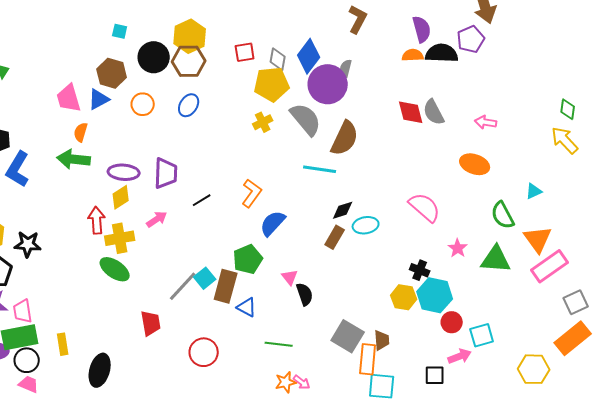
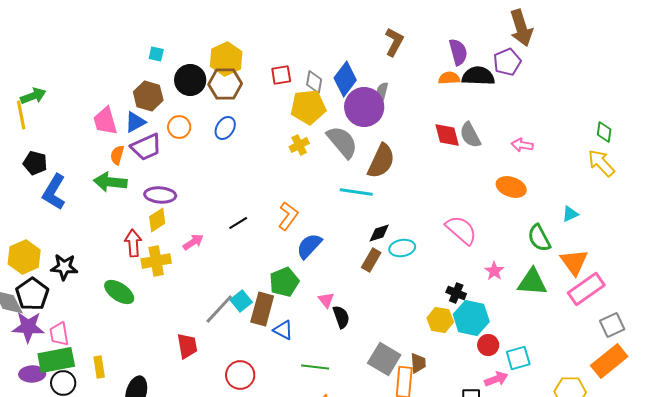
purple trapezoid: (166, 173) -> (146, 147), moved, turned 64
green ellipse: (115, 269) -> (119, 292), moved

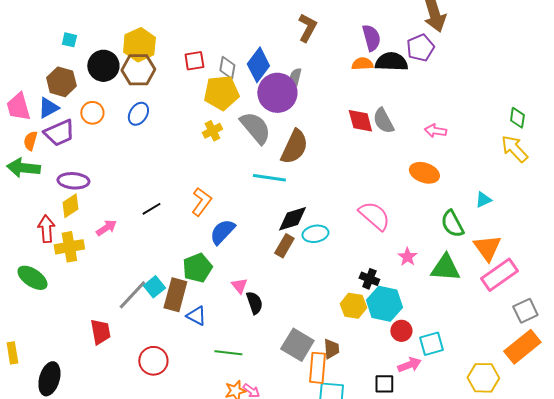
black diamond: (379, 233) -> (292, 219), size x1.4

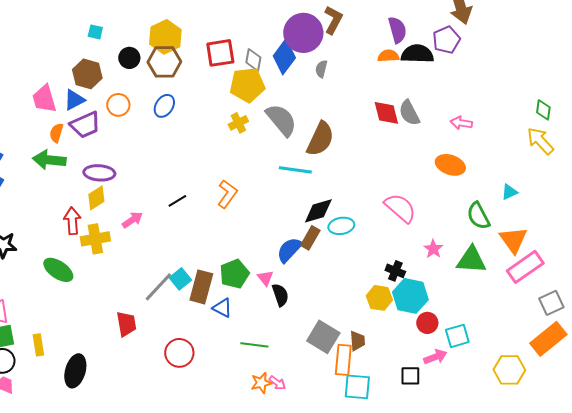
red square: (194, 61) -> (220, 53), size x1.4
black circle: (103, 66) -> (129, 58), size x0.7
purple circle: (277, 93) -> (303, 33), moved
blue semicircle: (222, 232) -> (289, 250), moved
green pentagon: (197, 268) -> (234, 274), moved

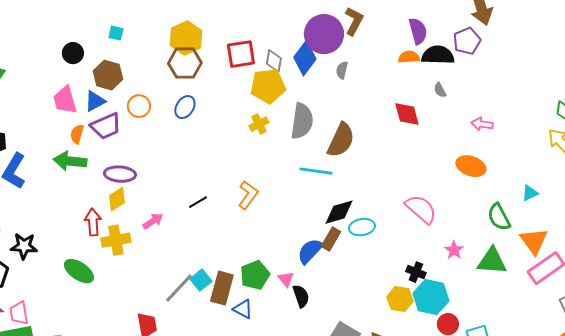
black circle: (129, 58) -> (73, 53), moved
gray semicircle: (409, 113) -> (440, 90), moved, size x0.6
gray semicircle: (281, 120) -> (302, 121), turned 48

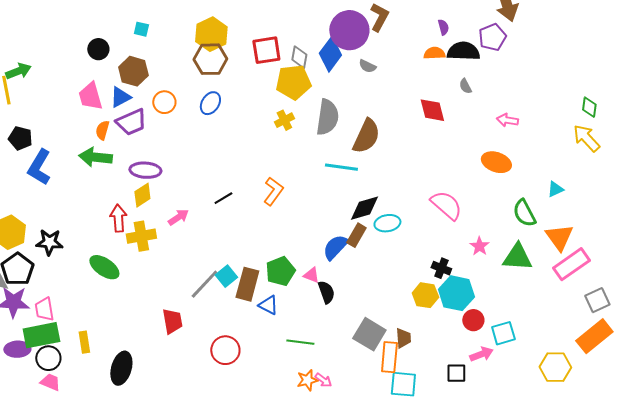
purple semicircle: (418, 31) -> (443, 27), size x0.6
gray semicircle: (342, 70) -> (367, 66), turned -78
pink triangle: (286, 279) -> (311, 275), turned -30

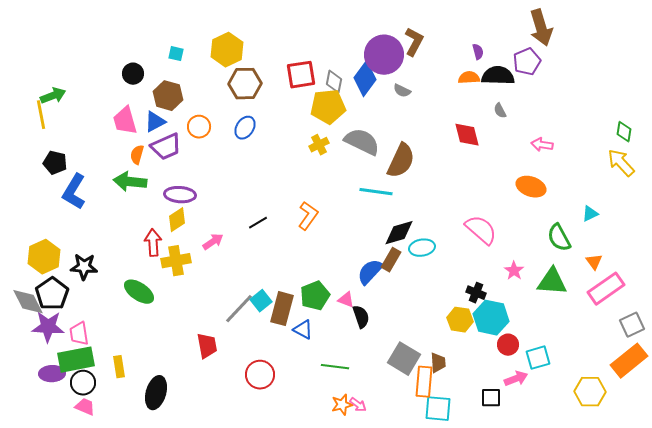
yellow hexagon: (211, 34) -> (227, 50), moved
gray semicircle: (327, 117) -> (362, 142), turned -72
orange triangle: (559, 237) -> (594, 262), size x0.6

